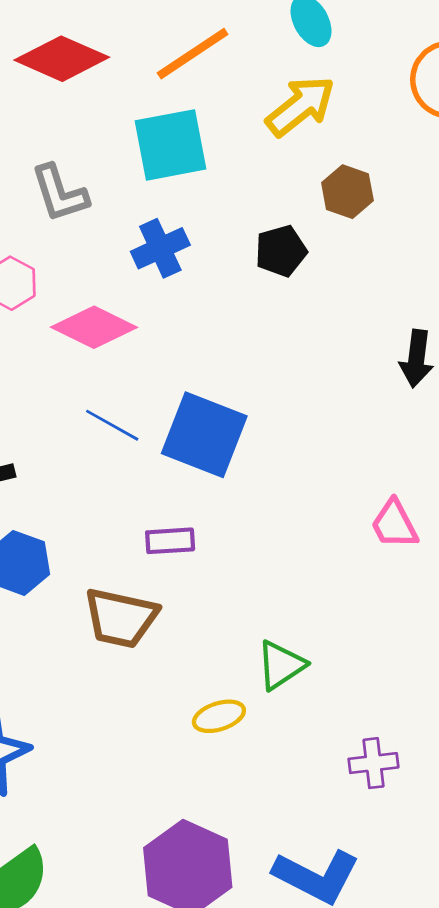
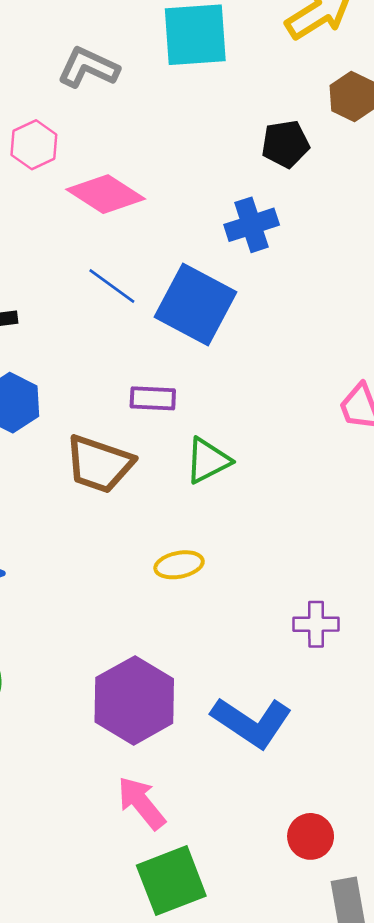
gray L-shape: (60, 193) -> (88, 67), turned 126
blue cross: (160, 248) -> (252, 225), moved
green triangle: (281, 665) -> (208, 461), moved

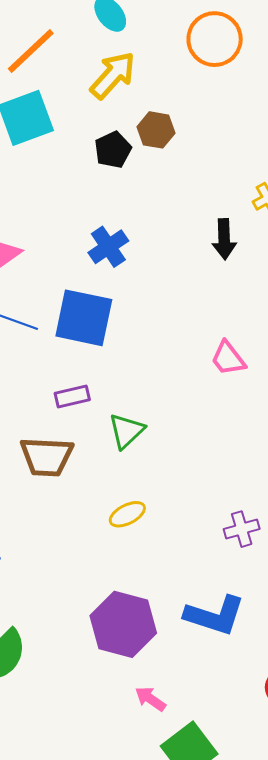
black pentagon: (285, 144) -> (113, 150), moved
pink arrow: (141, 803) -> (150, 699), size x0.7

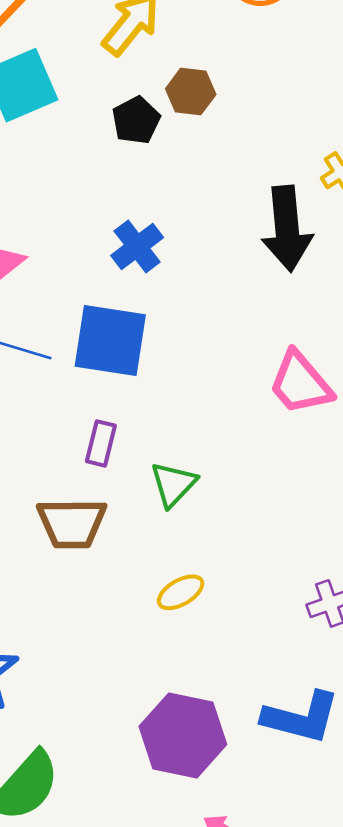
black arrow: (224, 239) -> (287, 229), size x1.6
pink trapezoid: (228, 358) -> (300, 383), size x1.4
purple rectangle: (72, 397) -> (101, 443), turned -60

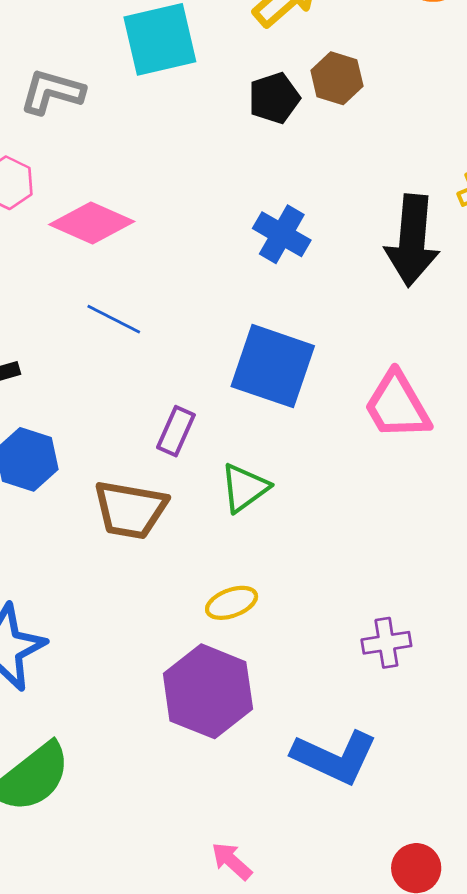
blue cross: (137, 247) -> (282, 234), moved, turned -33
blue square: (110, 340) -> (273, 366), moved
purple hexagon: (183, 735) -> (208, 691), moved

